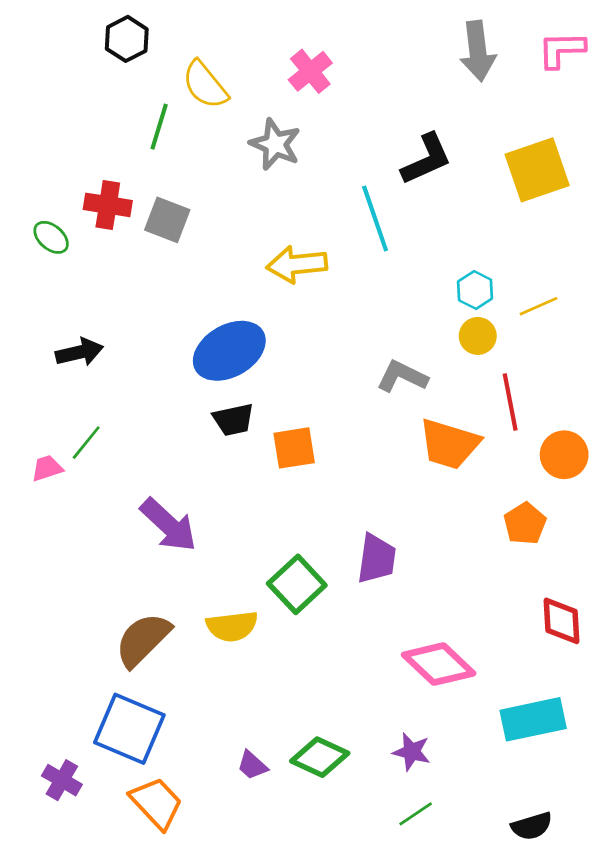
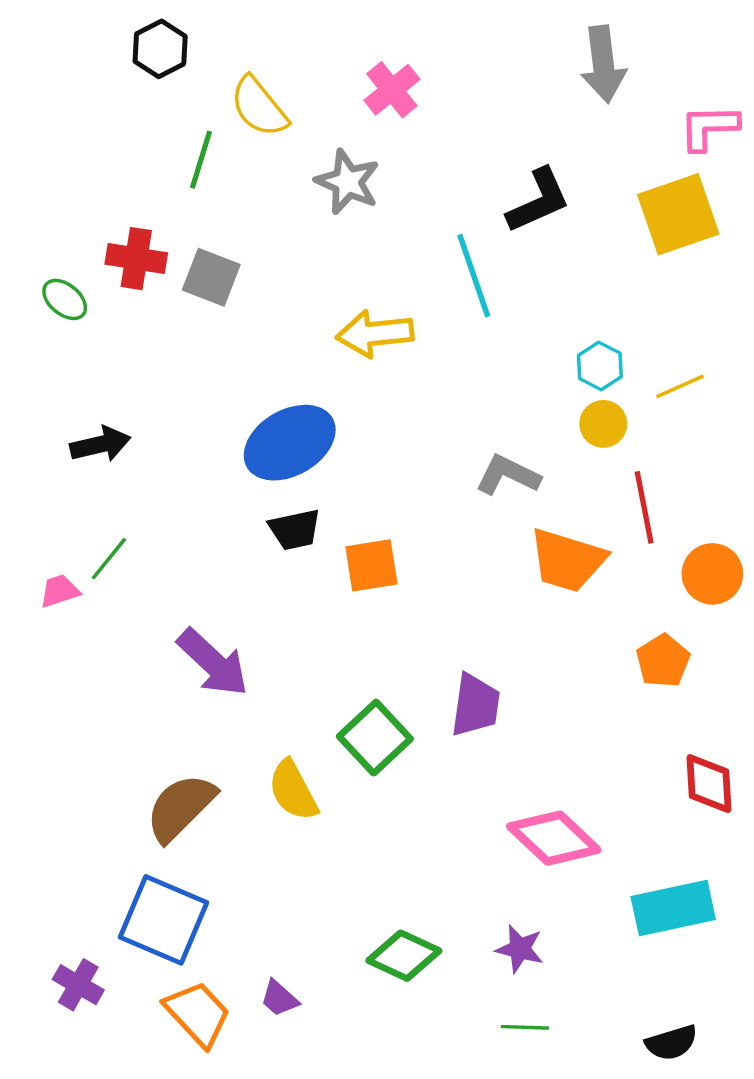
pink L-shape: (561, 50) -> (709, 127), moved
yellow semicircle: (232, 626) -> (293, 790), turned 69
purple trapezoid: (252, 765) -> (279, 998), moved
green line: (416, 814) -> (525, 1027), turned 36

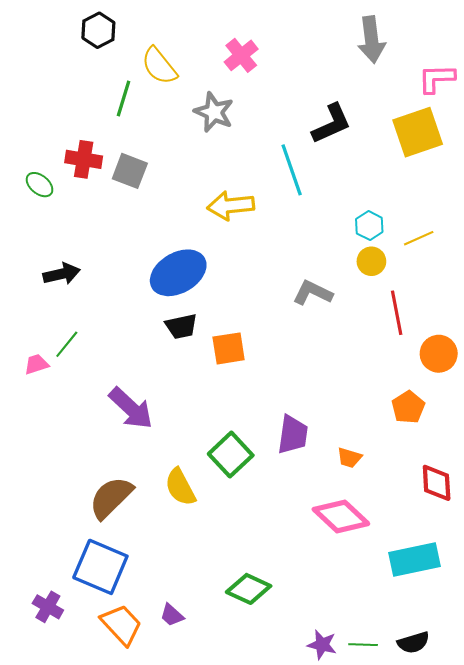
orange trapezoid: (567, 560) -> (349, 458), moved, size x0.5
purple star: (520, 949) -> (322, 645), moved
green line: (525, 1027) -> (363, 645), moved

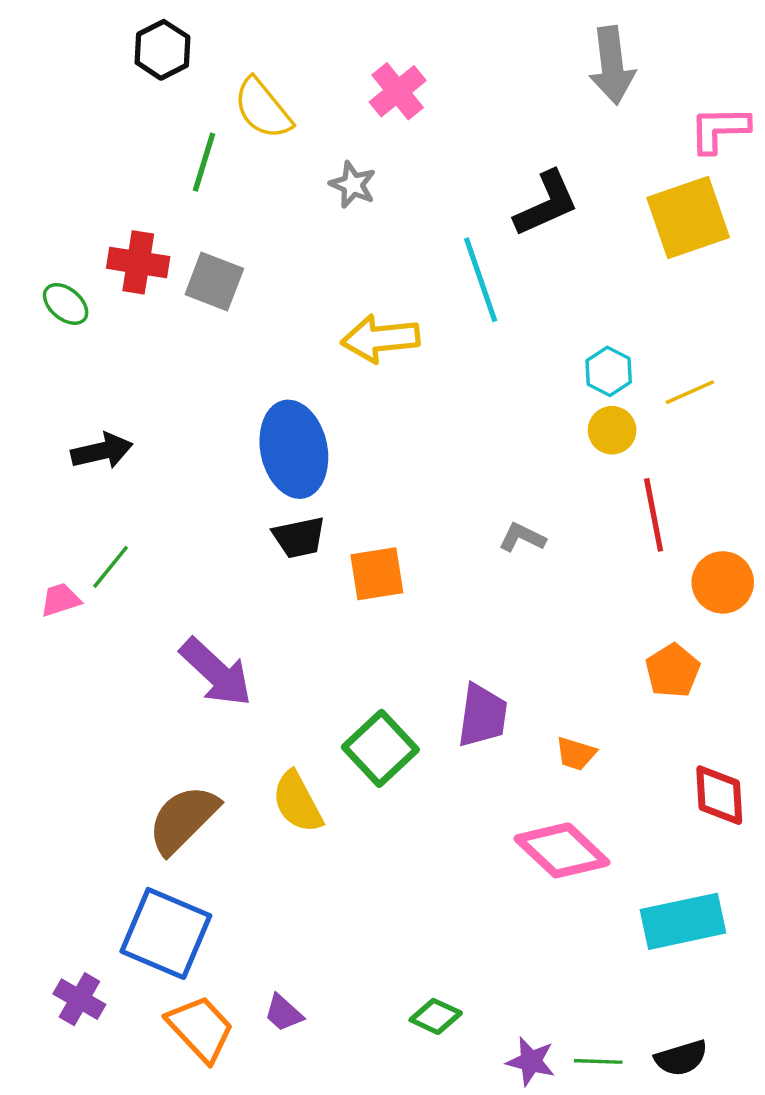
gray star: (214, 112) -> (353, 185), size x0.7
blue ellipse: (178, 273) -> (294, 449), turned -72
gray L-shape: (313, 293) -> (522, 537), moved, size x0.7
green diamond: (249, 589) -> (436, 1016), moved, size x0.7

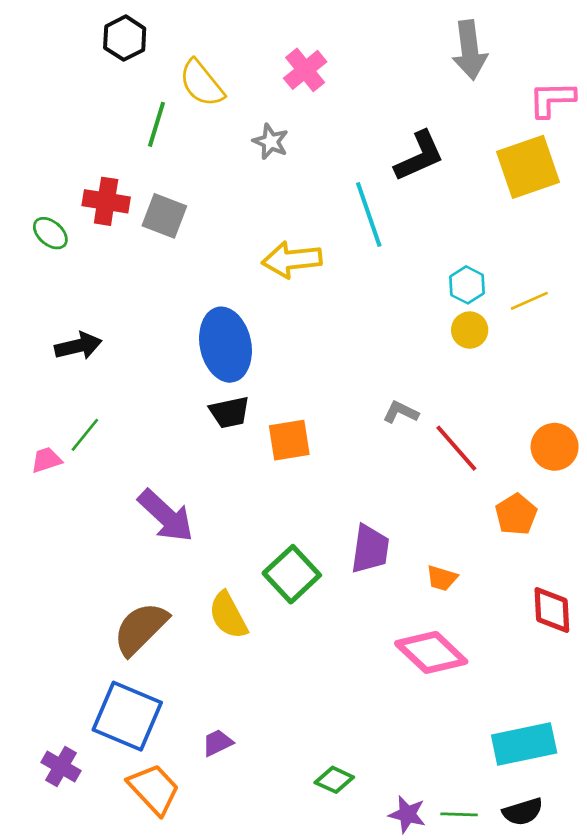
red line: (654, 515) -> (456, 448), moved, turned -30
cyan rectangle: (683, 921) -> (524, 744), moved
purple trapezoid: (283, 1013) -> (218, 743), moved, turned 112

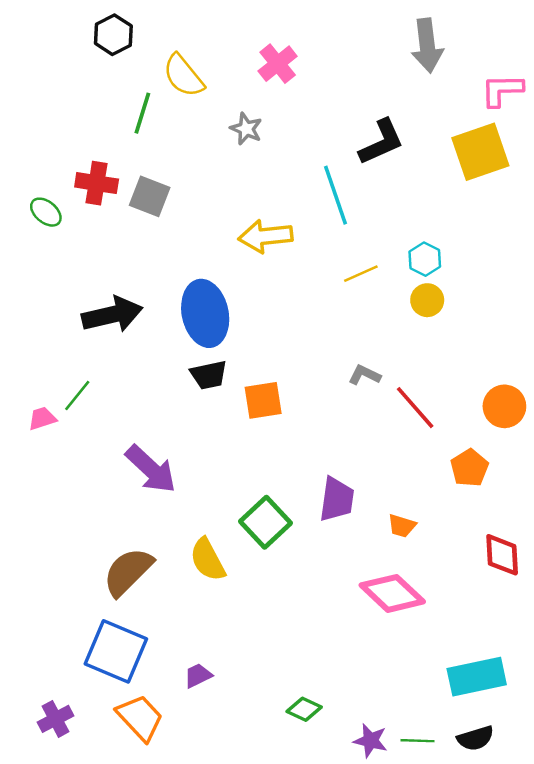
yellow line: (529, 301) -> (361, 274), moved
black arrow: (78, 346) -> (112, 315), moved, size x1.4
purple cross: (61, 767) -> (56, 719), moved, turned 32

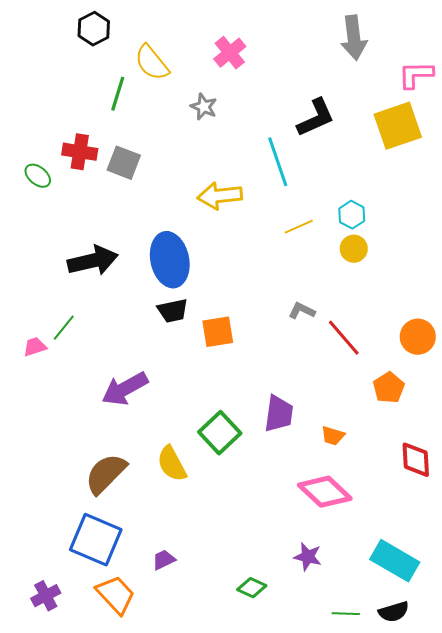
purple arrow: (151, 469) -> (125, 389), turned 108
cyan rectangle: (477, 677) -> (395, 561), turned 42
purple star: (370, 741) -> (308, 557), moved

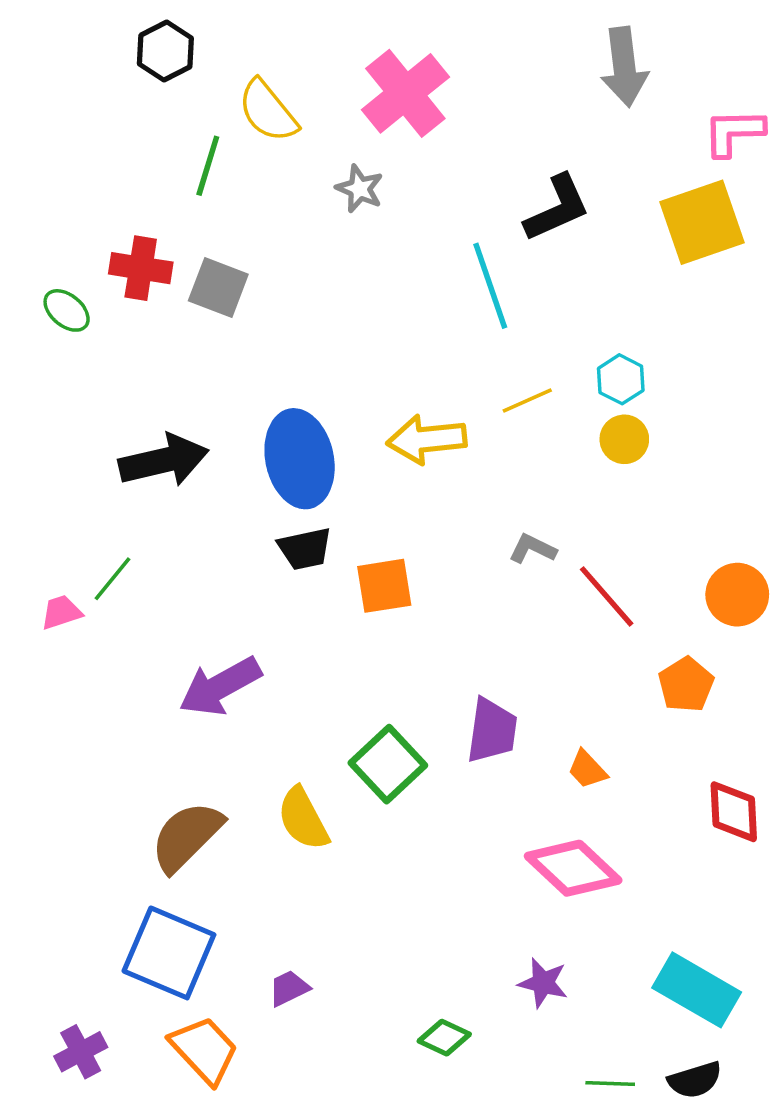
pink cross: (230, 53) -> (405, 93), size x1.5
yellow arrow: (220, 196) -> (427, 439), moved
orange trapezoid: (333, 436) -> (587, 769), turned 30

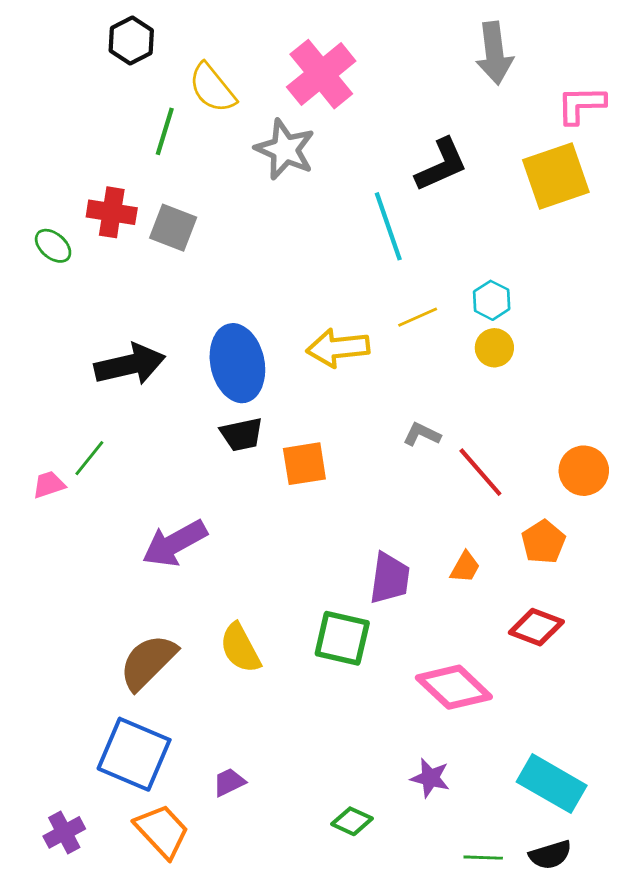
gray star: (360, 189) -> (285, 149), size x1.6
green square: (388, 764) -> (342, 638), moved, turned -34
orange trapezoid: (587, 769) -> (465, 567), moved, turned -108
red diamond: (734, 812) -> (536, 627), moved, turned -66

